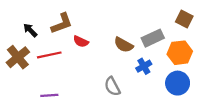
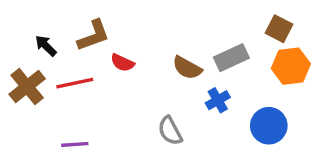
orange hexagon: (180, 53) -> (291, 66), moved

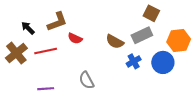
brown square: (279, 29) -> (151, 13), moved
blue circle: (269, 126) -> (163, 62), moved
gray semicircle: (170, 131) -> (87, 80), moved

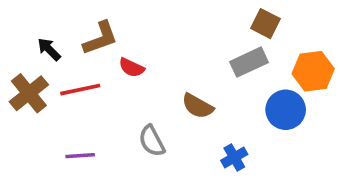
brown semicircle: (115, 42) -> (198, 106), moved
blue cross: (134, 61) -> (234, 157), moved

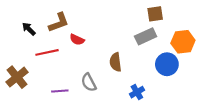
brown square: (265, 24) -> (155, 14), turned -35
brown cross: (29, 93) -> (17, 77), moved
brown semicircle: (198, 106) -> (116, 62), turned 54
purple line: (80, 156) -> (60, 91), moved

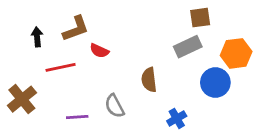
black arrow: (29, 29) -> (37, 37), turned 40

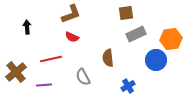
brown square: (200, 18) -> (126, 13), moved
brown L-shape: (76, 29) -> (71, 14), moved
red line: (61, 67) -> (51, 59), moved
purple line: (77, 117) -> (44, 85), moved

